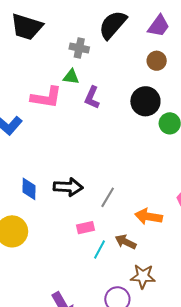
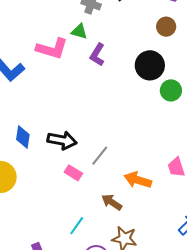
pink rectangle: (86, 228) -> (73, 173), moved, turned 36
cyan line: (100, 250) -> (77, 226), moved

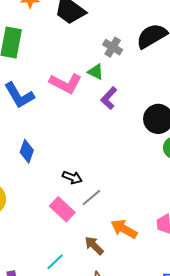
blue diamond: (23, 137) -> (27, 151), moved
black arrow: (62, 140) -> (72, 177), moved, size x0.7
pink rectangle: (73, 173) -> (62, 209), size x1.4

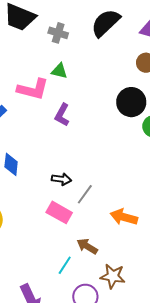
gray cross: (113, 47) -> (58, 33), moved
purple L-shape: (109, 98) -> (62, 115), moved
brown arrow: (94, 246) -> (87, 246), moved

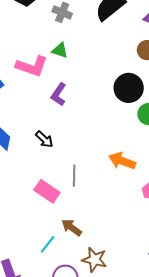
black arrow: (61, 179) -> (44, 139), moved, turned 30
gray line: (85, 194) -> (74, 176), turned -40
orange arrow: (124, 217) -> (122, 161), moved

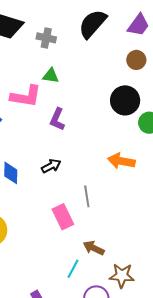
black arrow: (44, 139) -> (51, 166), turned -60
orange arrow: (122, 161) -> (121, 161), moved
pink rectangle: (47, 191) -> (63, 217), turned 40

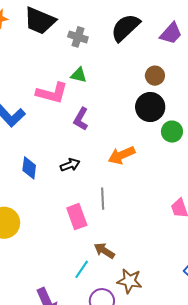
brown circle: (136, 60) -> (155, 76), moved
orange arrow: (121, 161) -> (122, 155), moved, turned -40

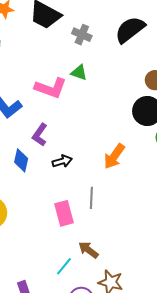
purple L-shape: (81, 119) -> (40, 135), moved
orange arrow: (122, 155) -> (114, 156), turned -36

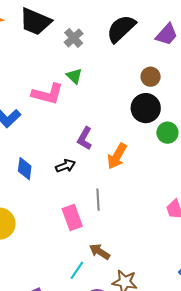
gray cross: (82, 35) -> (74, 38), turned 30
green triangle: (79, 73) -> (74, 76), turned 30
purple L-shape: (40, 135) -> (85, 138), moved

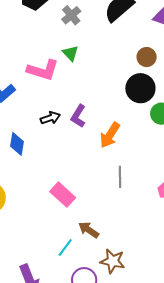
black arrow: (66, 166) -> (50, 118), moved
gray line: (98, 200) -> (120, 177), moved
pink rectangle: (72, 217) -> (63, 195), turned -30

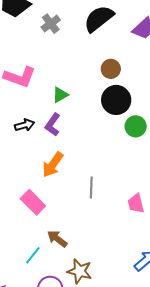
green triangle: (70, 53) -> (60, 95), moved, turned 42
brown circle: (147, 57) -> (111, 69), moved
orange arrow: (110, 135) -> (53, 165), moved

